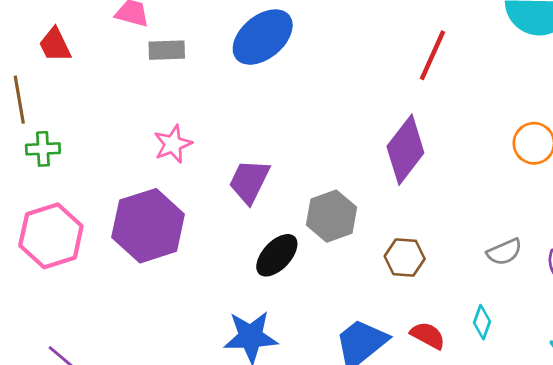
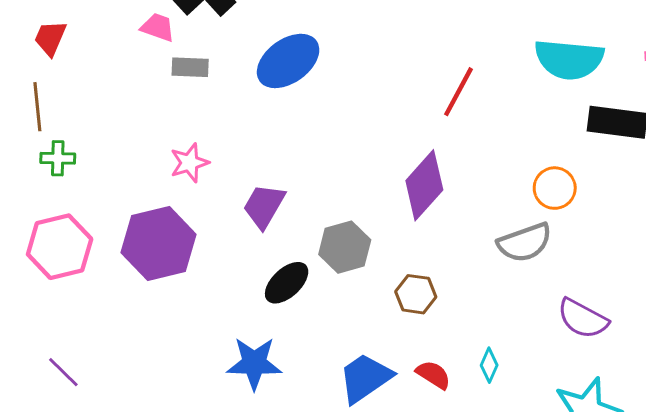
red trapezoid: (55, 45) -> (50, 38), moved, turned 45
gray semicircle: (504, 252) -> (525, 242), moved, size x1.5

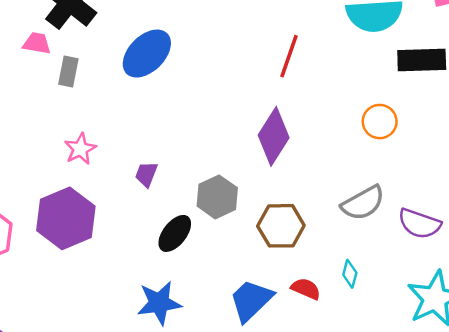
gray rectangle: (190, 67) -> (68, 71), turned -72
purple trapezoid: (264, 206) -> (146, 174), size x0.7
gray semicircle: (525, 242) -> (363, 203), moved
brown hexagon: (416, 294) -> (281, 226), size x1.4

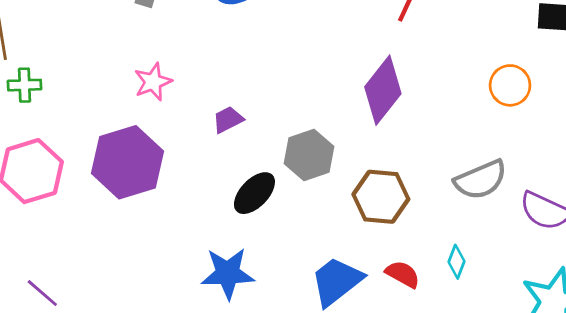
purple trapezoid: (146, 174) -> (228, 120), turned 36

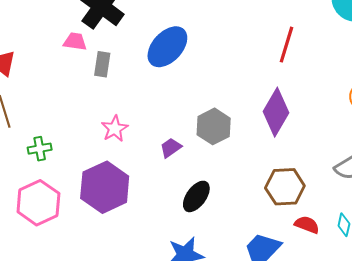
green cross: (25, 85) -> (40, 149), moved
gray hexagon: (309, 155) -> (214, 126), moved
red semicircle: (403, 274) -> (307, 225), moved

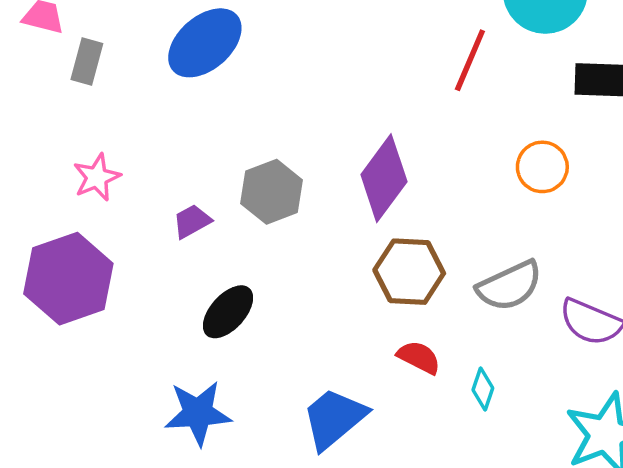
red line: (286, 45) -> (470, 60), moved
brown hexagon: (285, 187) -> (409, 272), moved
red semicircle: (307, 225) -> (419, 357), moved

